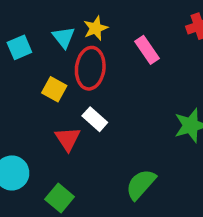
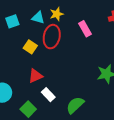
cyan triangle: (64, 37) -> (38, 18), turned -40
white rectangle: (95, 119) -> (48, 95), moved
red triangle: (68, 139) -> (36, 76), turned 35

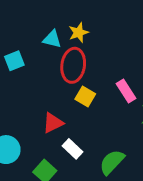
cyan square: (12, 21) -> (14, 61), moved
pink rectangle: (85, 29) -> (126, 91), moved
yellow square: (30, 47) -> (85, 97), moved

